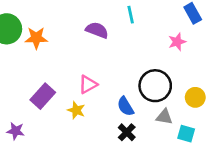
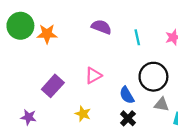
cyan line: (131, 15) -> (137, 37), moved
yellow star: (76, 110) -> (83, 114), moved

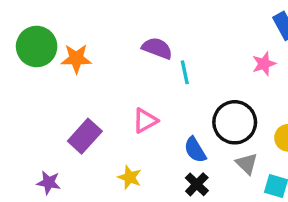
cyan line: (137, 37) -> (185, 72), moved
gray triangle: (162, 104) -> (247, 164), turned 35

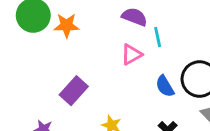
pink triangle: (145, 121) -> (132, 54), moved
blue semicircle: (195, 150) -> (165, 86), moved

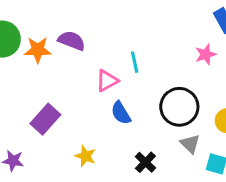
purple semicircle: (134, 17) -> (72, 41), moved
blue semicircle: (165, 86) -> (121, 113), moved

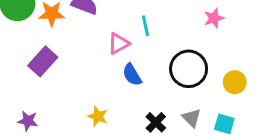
purple rectangle: (45, 119) -> (43, 61), moved
gray triangle: (190, 144) -> (192, 118), moved

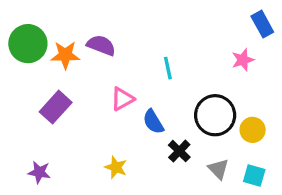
pink triangle: (119, 43) -> (122, 99), moved
yellow circle: (235, 82) -> (253, 130), moved
black cross: (156, 122) -> (179, 151), moved

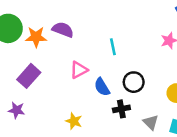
black circle: (215, 115) -> (134, 82), moved, size x0.7
black cross: (179, 151) -> (121, 109), turned 35
purple star: (39, 172) -> (17, 110), moved

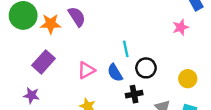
purple semicircle: (63, 30) -> (77, 17), turned 36
cyan line: (113, 47) -> (126, 49), moved
pink triangle: (79, 70) -> (86, 70), moved

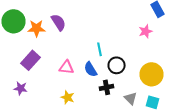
pink triangle: (86, 70) -> (66, 67), turned 35
yellow circle: (188, 79) -> (152, 74), size x1.5

